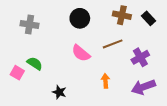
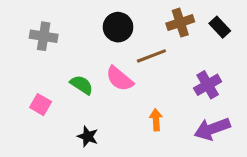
brown cross: (122, 15) -> (180, 23), turned -30
brown line: (113, 44) -> (151, 56), moved
green semicircle: (35, 63) -> (82, 85), moved
pink square: (17, 73) -> (41, 105), moved

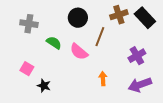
black rectangle: (220, 27) -> (145, 18), size x1.5
brown line: (151, 56) -> (100, 37), turned -48
green semicircle: (82, 85) -> (54, 43), moved
black star: (88, 136) -> (44, 86), moved

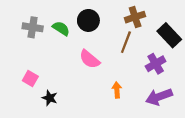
black rectangle: (145, 18) -> (169, 35), moved
brown line: (100, 37) -> (126, 42), moved
green semicircle: (54, 43) -> (61, 28), moved

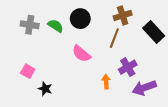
purple cross: (156, 64) -> (128, 67), moved

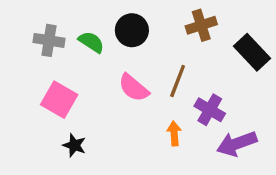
brown line: (114, 38) -> (178, 81), moved
purple cross: (128, 67) -> (210, 110), turned -30
pink square: (28, 71) -> (59, 100), moved, size x1.5

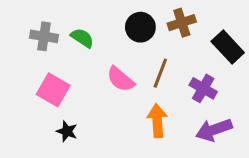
black circle: (132, 30) -> (140, 27), moved
purple cross: (210, 110) -> (203, 88), moved
orange arrow: (174, 133) -> (157, 121), size x1.5

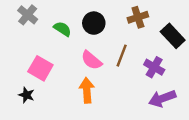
black circle: (140, 27) -> (94, 23), moved
gray cross: (44, 36) -> (28, 15), moved, turned 30
orange arrow: (157, 121) -> (87, 90), moved
black star: (67, 131) -> (26, 95), moved

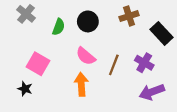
green semicircle: (62, 29) -> (59, 27), turned 77
brown line: (122, 56) -> (114, 65), moved

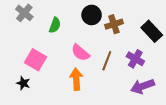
brown cross: (129, 16) -> (114, 24), moved
black circle: (88, 21) -> (92, 15), moved

